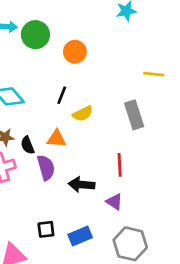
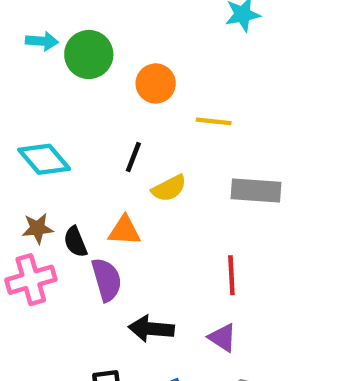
yellow line: (154, 74) -> (214, 121), moved
gray rectangle: (134, 115) -> (256, 190), turned -68
black arrow: (81, 185) -> (151, 329), moved

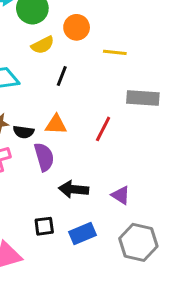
yellow semicircle: (169, 188) -> (43, 45), moved
black semicircle: (75, 242) -> (24, 132), turned -60
red line: (231, 275) -> (103, 129), moved, turned 30

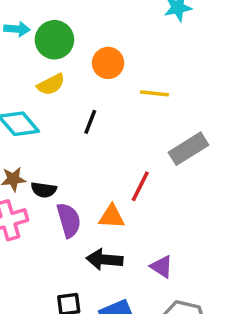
yellow semicircle: (43, 45) -> (51, 84), moved
gray rectangle: (143, 98) -> (188, 149), turned -36
orange triangle: (56, 125) -> (112, 217), moved

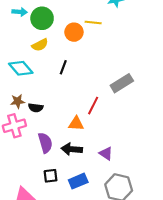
yellow line: (155, 93) -> (93, 23), moved
purple semicircle: (69, 220) -> (45, 143), moved

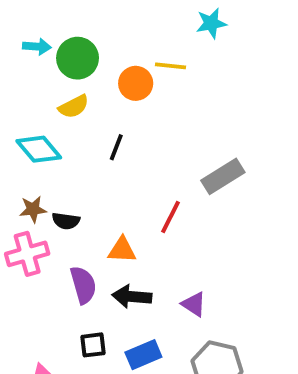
orange triangle: (76, 124) -> (122, 250), moved

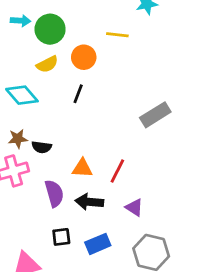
orange circle: (136, 83) -> (84, 57), moved
red line: (171, 217) -> (117, 171), moved

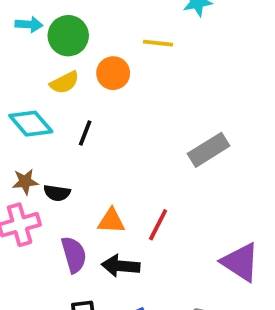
black line: (78, 94) -> (85, 133), moved
purple triangle: (134, 207) -> (240, 262), moved, size x1.6

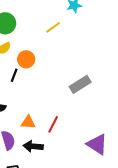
yellow line: (158, 43) -> (53, 27), turned -42
orange circle: (113, 73) -> (26, 59), moved

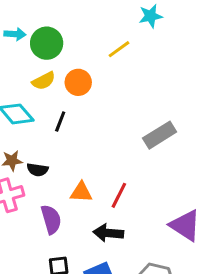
orange circle: (26, 59) -> (78, 82), moved
black arrow: (33, 146) -> (108, 233), moved

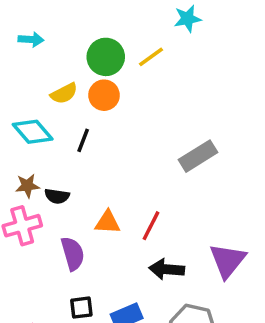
green circle: (47, 43) -> (106, 57), moved
purple triangle: (185, 225) -> (228, 261), turned 36
black arrow: (108, 233) -> (167, 269), moved

